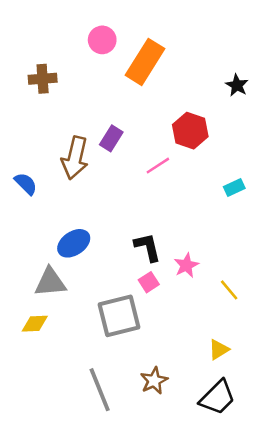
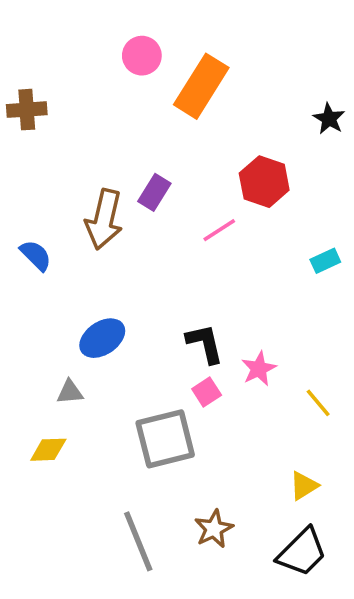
brown cross: (43, 79) -> (27, 110), moved
gray triangle: (50, 282) -> (70, 392), size x0.6

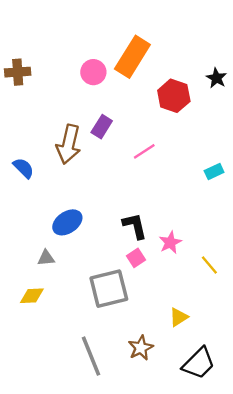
pink circle: (142, 56) -> (93, 72), moved
red hexagon: (264, 182) -> (174, 96), moved
yellow triangle: (304, 486) -> (179, 317), moved

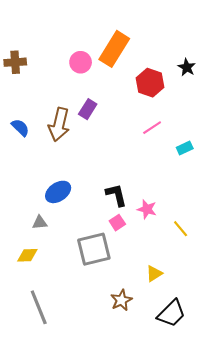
pink line: (144, 151) -> (152, 128), moved
blue semicircle: (24, 168) -> (20, 128), moved
pink star: (170, 243) -> (147, 209), turned -30
gray line: (91, 356) -> (39, 307), moved

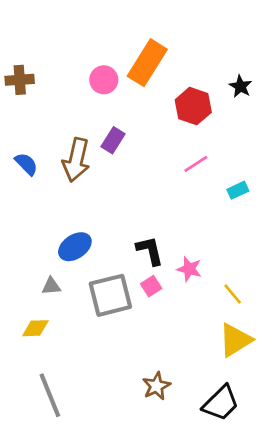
gray square: (94, 249) -> (110, 295), moved
yellow triangle: (154, 274) -> (235, 340), moved, size x1.6

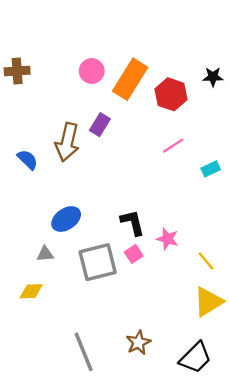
orange rectangle: (147, 63) -> (130, 79), moved
black star: (240, 86) -> (213, 77), turned -30
blue semicircle: (26, 164) -> (28, 160), moved
gray line: (50, 395) -> (84, 352), moved

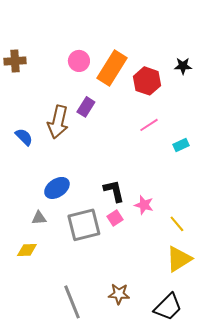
brown star: (138, 343) -> (119, 294), turned 30

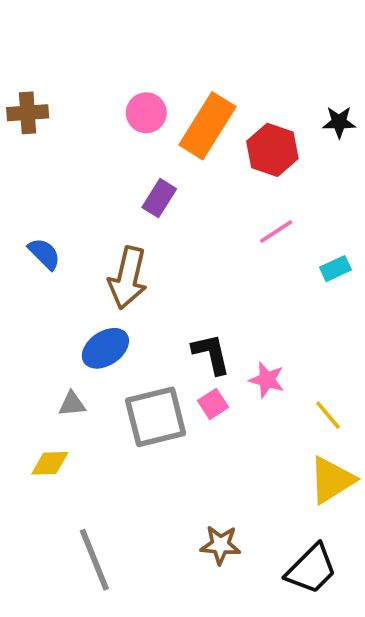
brown arrow: (58, 122) -> (128, 278), moved
gray line: (72, 302) -> (94, 560), moved

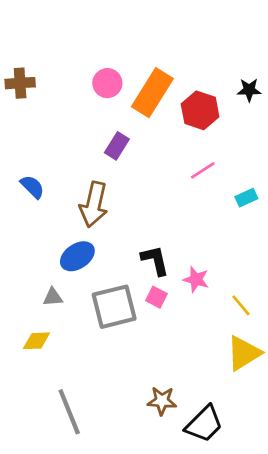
pink square: (213, 404) -> (156, 297), turned -30
black trapezoid: (311, 569) -> (204, 424), moved

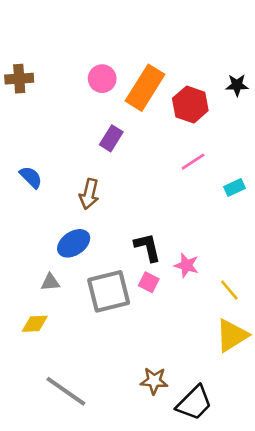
brown arrow: (94, 204) -> (89, 194), size x0.7
gray line: (69, 412) -> (66, 391), turned -33

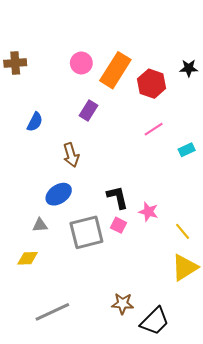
blue semicircle: (31, 177) -> (35, 122), moved, turned 72
brown arrow: (89, 194) -> (71, 155), turned -30
gray line: (66, 391) -> (52, 312), turned -60

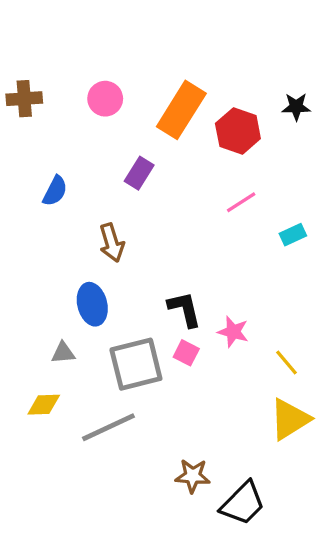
pink circle: (81, 63) -> (105, 99), moved
blue ellipse: (59, 194) -> (92, 304), turned -70
gray line: (52, 312) -> (108, 427), moved

